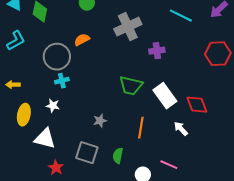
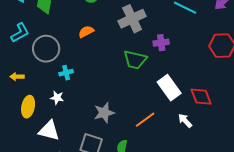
gray circle: (57, 57) -> (46, 49), moved
green trapezoid: (131, 86) -> (135, 60), moved
gray star: (100, 121) -> (104, 113), size x1.5
orange line: (141, 128) -> (145, 120), turned 45

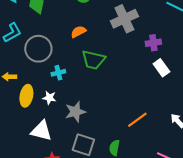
green trapezoid: (135, 60) -> (93, 60), moved
white rectangle: (169, 88) -> (161, 68), moved, size x0.7
yellow ellipse: (28, 107) -> (26, 96), moved
gray star: (104, 113) -> (75, 112), moved

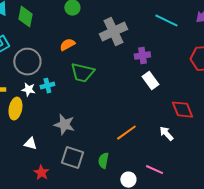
white star: (49, 98) -> (28, 90), moved
gray star: (75, 112) -> (64, 125), turned 30
white triangle: (41, 131) -> (30, 144), size x0.6

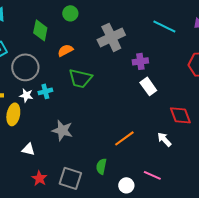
green diamond: (25, 17) -> (40, 30), moved
gray square: (72, 158) -> (70, 178), moved

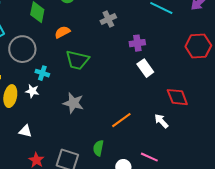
gray cross: (111, 37) -> (108, 19), size x0.6
cyan cross: (45, 91) -> (42, 73), turned 32
white star: (26, 95) -> (32, 91), moved
gray star: (62, 130) -> (73, 103), moved

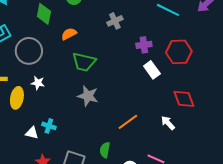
red hexagon: (198, 46) -> (179, 52), moved
cyan cross: (42, 73) -> (49, 126), moved
white star: (32, 91) -> (38, 83), moved
gray star: (73, 103) -> (88, 96), moved

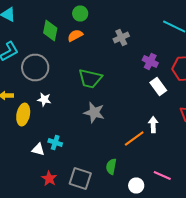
orange semicircle: (69, 34) -> (75, 36), moved
purple cross: (144, 45) -> (150, 62), turned 35
white arrow: (168, 123) -> (153, 124), moved, turned 42

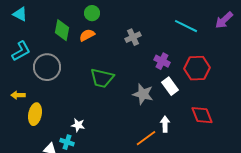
white star: (44, 100) -> (78, 125), moved
gray star: (94, 112) -> (143, 94), moved

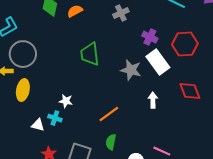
gray circle: (47, 67) -> (23, 54), moved
green trapezoid: (102, 78) -> (90, 54), turned 70
white rectangle: (170, 86) -> (158, 62), size x1.4
orange line: (146, 138) -> (109, 114), moved

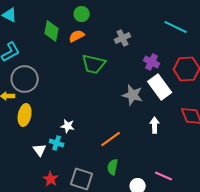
green trapezoid: (90, 54) -> (94, 64), moved, turned -70
white triangle: (38, 125) -> (40, 150), turned 40

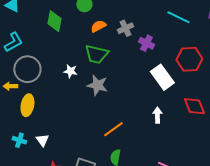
orange semicircle: (77, 36) -> (98, 26), moved
purple cross: (152, 62) -> (146, 43), moved
gray star: (133, 95) -> (97, 85), moved
white star: (68, 126) -> (70, 71), moved
cyan cross: (57, 143) -> (19, 140), moved

